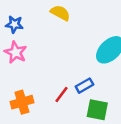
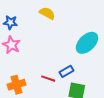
red line: (62, 94) -> (48, 79), turned 72

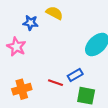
blue star: (10, 22) -> (31, 23), moved

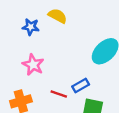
pink star: (16, 47) -> (33, 65), moved

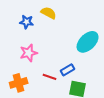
pink star: (33, 65) -> (29, 53), turned 30

